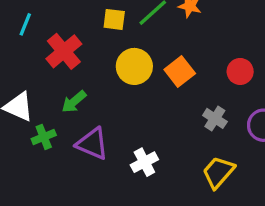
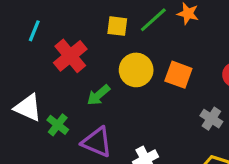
orange square: (180, 71) -> (178, 75), turned -32
green arrow: (74, 102) -> (98, 95), moved
green cross: (44, 137) -> (58, 125), moved, turned -30

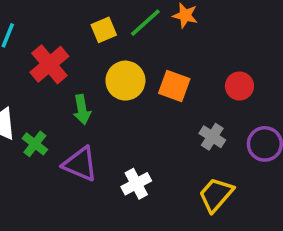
yellow square: (117, 26) -> (104, 30), turned -30
green arrow: (98, 95) -> (82, 110), turned -60

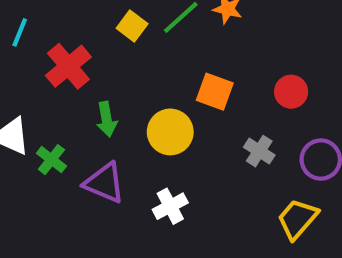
yellow square: (104, 30) -> (132, 26), turned -30
yellow circle: (125, 81) -> (170, 132), moved
yellow trapezoid: (216, 195) -> (297, 219), moved

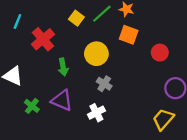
orange square: (215, 92) -> (129, 35), moved
yellow circle: (170, 132) -> (96, 54), moved
gray cross: (259, 151) -> (104, 84), moved
green cross: (51, 160) -> (32, 106), moved

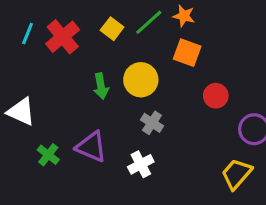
red cross: (43, 39) -> (63, 37), moved
red circle: (160, 53) -> (216, 96), moved
green arrow: (63, 67) -> (101, 86), moved

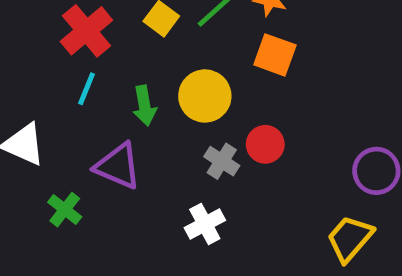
cyan line: (28, 34) -> (86, 89), moved
red circle: (216, 96) -> (265, 144), moved
purple triangle: (91, 147) -> (118, 166), moved

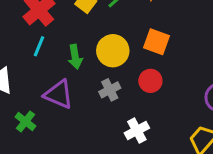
orange square: (275, 55) -> (156, 42), moved
gray cross: (222, 161) -> (110, 90), moved, turned 30
white cross: (205, 224) -> (137, 131), moved

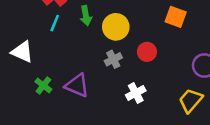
orange square: (156, 42) -> (176, 17), moved
green arrow: (75, 57) -> (86, 16), moved
purple triangle: (59, 94) -> (77, 85), moved

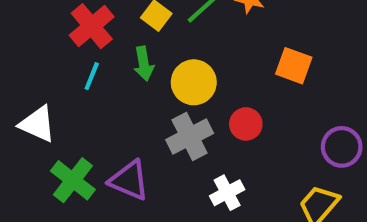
gray cross: (113, 59) -> (190, 136), size x1.5
green cross: (43, 85) -> (73, 180), size x1.5

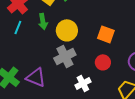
orange square: (294, 66) -> (106, 34), moved
red circle: (246, 124) -> (103, 62), moved

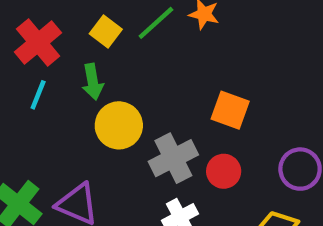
yellow circle: (67, 30) -> (119, 125), moved
gray cross: (65, 56) -> (173, 158), moved

